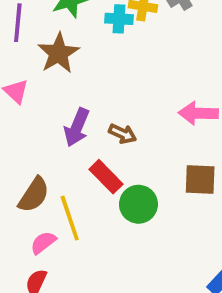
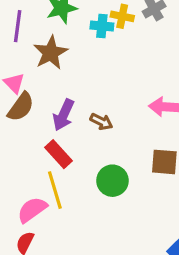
red rectangle: (106, 177) -> (59, 154), moved
brown semicircle: (34, 195) -> (21, 107), moved
pink semicircle: (43, 243) -> (32, 210), size x1.4

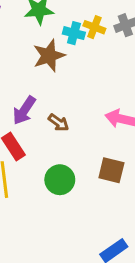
brown star: (51, 53) -> (49, 56), moved

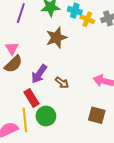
cyan cross: (74, 33) -> (75, 11), moved
green circle: (60, 180) -> (46, 116), moved

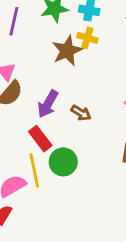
yellow cross: (87, 19) -> (87, 38), moved

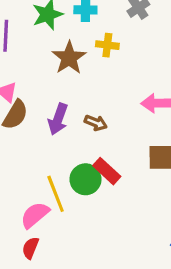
yellow cross: (87, 38) -> (107, 45), moved
red rectangle: (40, 139) -> (107, 171), moved

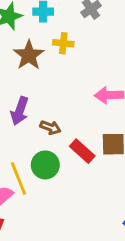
brown arrow: (96, 123) -> (50, 127), moved
red rectangle: (107, 171) -> (82, 151), moved

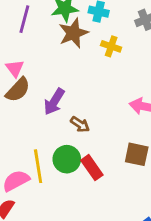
brown star: (29, 55) -> (73, 33), moved
red rectangle: (82, 151) -> (92, 168), moved

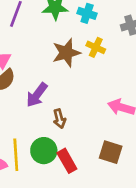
brown star: (73, 33) -> (66, 53), moved
brown arrow: (80, 124) -> (59, 119), turned 36

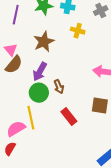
brown star: (66, 53) -> (44, 42), moved
green circle: (44, 151) -> (39, 93), moved

